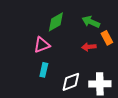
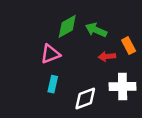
green arrow: (91, 22) -> (96, 30), moved
white cross: (100, 84) -> (123, 86), moved

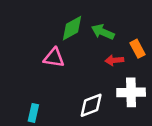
pink triangle: (50, 54) -> (54, 58), turned 30
cyan rectangle: (53, 84) -> (33, 113), moved

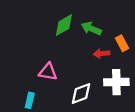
pink triangle: (54, 58) -> (48, 72), moved

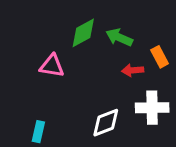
pink triangle: (48, 72) -> (52, 66), moved

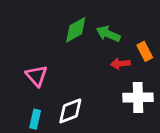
pink triangle: (52, 66) -> (36, 76), moved, turned 40
white diamond: (106, 123) -> (70, 111), moved

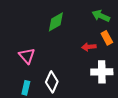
green arrow: (108, 34) -> (101, 16), moved
white diamond: (70, 111) -> (52, 82), turned -45

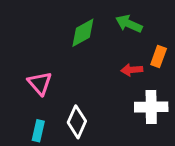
green arrow: (101, 16) -> (129, 24), moved
orange rectangle: (107, 38) -> (159, 56), turned 48

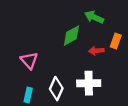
green diamond: (83, 33) -> (71, 36), moved
white cross: (151, 107) -> (89, 83), moved

